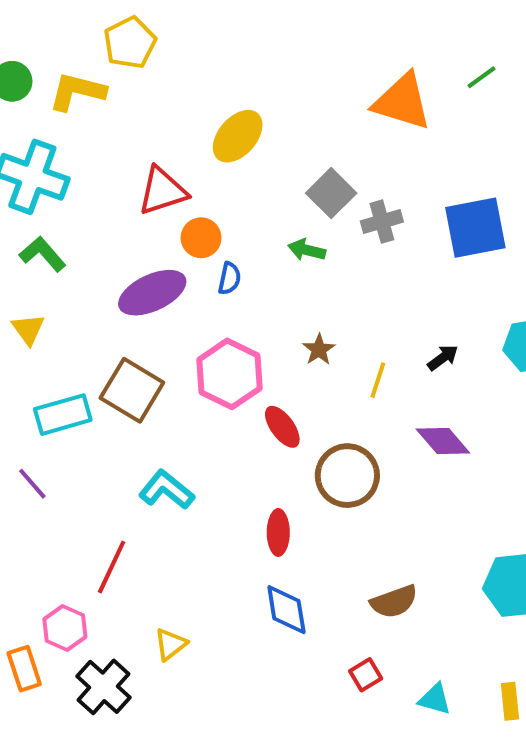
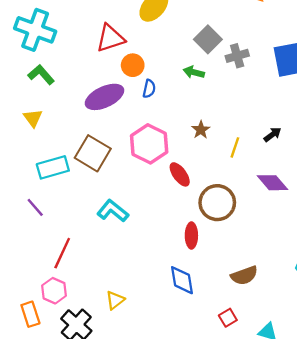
red ellipse: (278, 532) -> (191, 236), moved
red line: (112, 567) -> (62, 253), moved

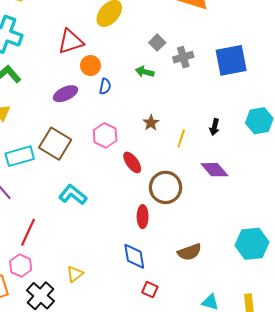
gray square: (208, 39) -> (157, 43), size x0.7
purple ellipse: (104, 97) -> (65, 94), size x0.7
black arrow: (272, 134) -> (214, 127), turned 140
pink hexagon: (149, 144) -> (105, 135), size x0.7
red square: (228, 318) -> (150, 290), moved, turned -35

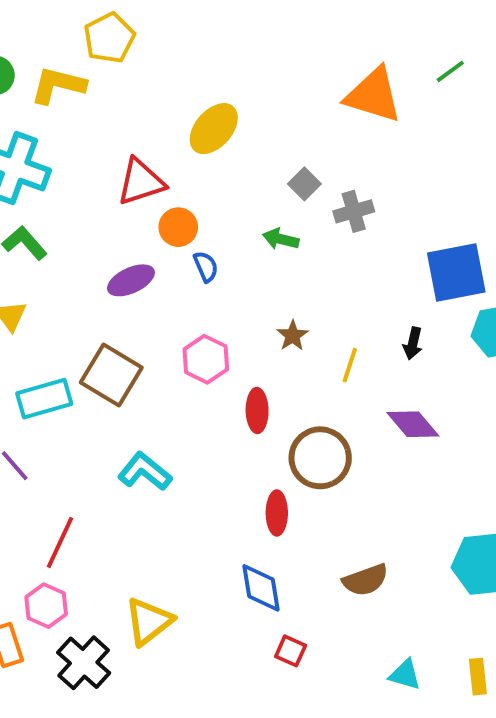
blue square: (231, 60) -> (456, 272), moved
blue semicircle: (105, 86) -> (206, 267), turned -35
red ellipse: (132, 162) -> (257, 410), turned 35
yellow triangle: (75, 274) -> (149, 621), size x1.5

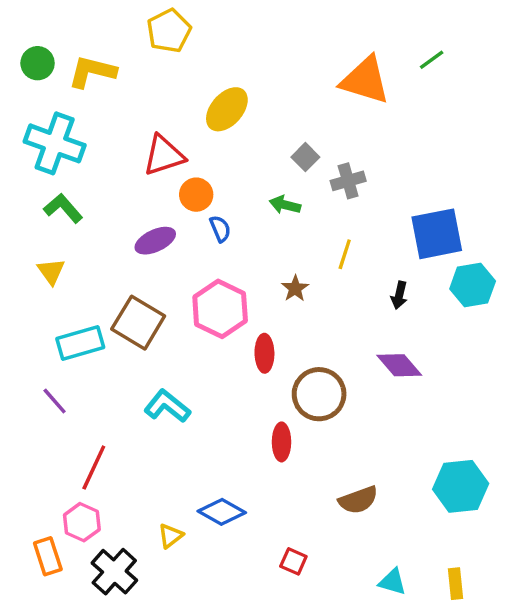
yellow pentagon: (109, 38) -> (169, 31), moved
pink hexagon: (206, 359) -> (220, 309), size x1.4
yellow line: (350, 365) -> (345, 254), moved
blue diamond: (261, 588) -> (222, 512), moved, turned -51
yellow triangle: (149, 621) -> (171, 536), size x0.6

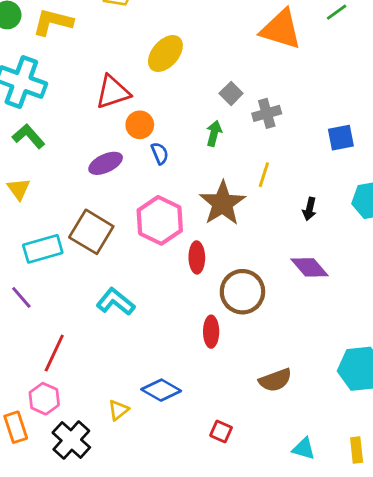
green arrow: (285, 205) -> (214, 133), turned 90
blue square: (437, 234) -> (341, 138), moved, size x0.6
brown star: (295, 288) -> (222, 203), size x2.0

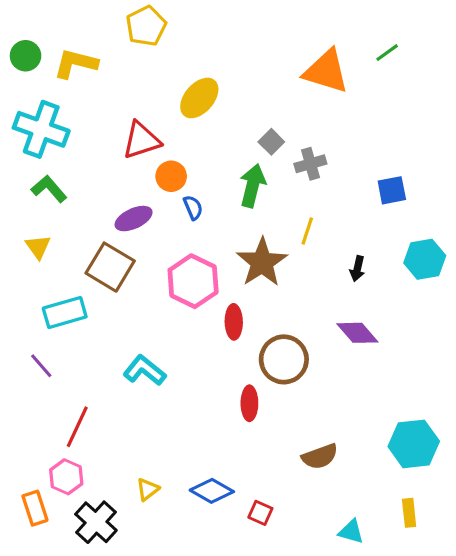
green arrow: (214, 133) -> (253, 186), size x1.5
brown square: (91, 232) -> (110, 267), moved
blue diamond: (161, 390) -> (212, 491), moved
yellow rectangle: (357, 450) -> (409, 513), moved

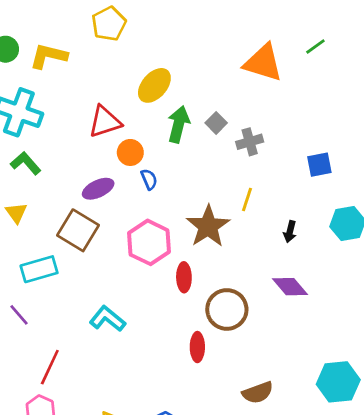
green arrow: (253, 186) -> (179, 124), moved

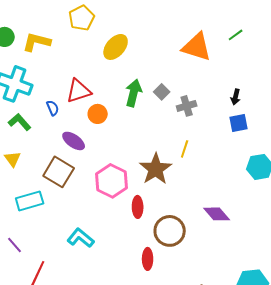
yellow ellipse: (154, 85) -> (116, 47), moved
blue semicircle: (149, 179) -> (53, 108), moved
purple ellipse: (98, 189) -> (74, 141), turned 60
black arrow: (290, 232) -> (236, 97), moved
purple line: (19, 315) -> (15, 245), moved

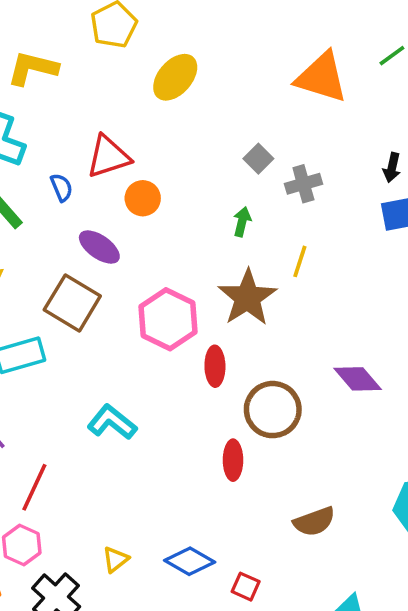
green arrow: (134, 93) -> (242, 222), moved, size x0.6

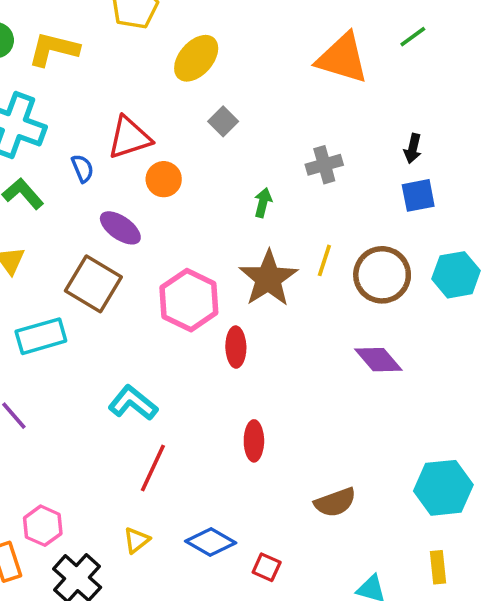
gray square: (258, 159) -> (223, 121), moved
yellow line: (300, 261) -> (324, 260), moved
brown circle: (273, 410) -> (382, 275), moved
red line: (34, 487) -> (153, 468), moved

